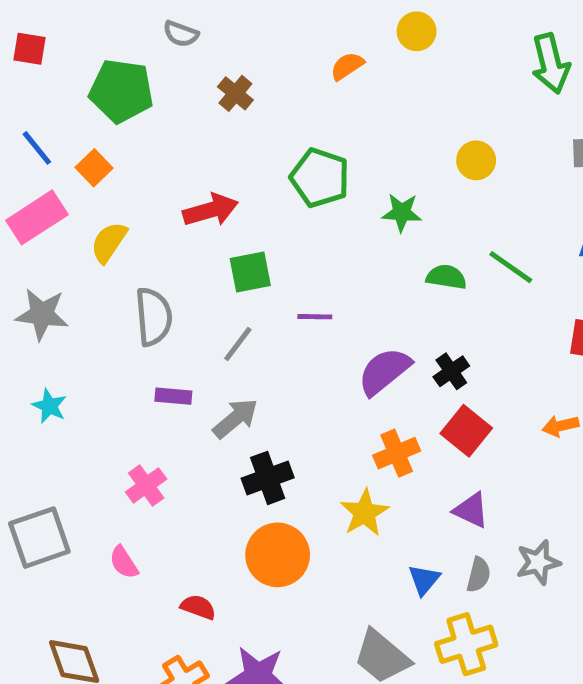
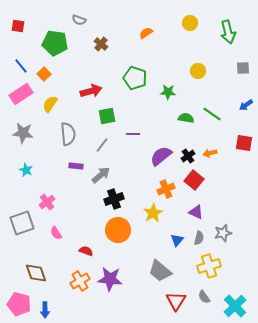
yellow circle: (417, 31) -> (190, 23), moved
orange arrow: (560, 426) -> (210, 153), moved
pink cross: (146, 485) -> (47, 202), moved
yellow cross: (466, 644) -> (209, 266), moved

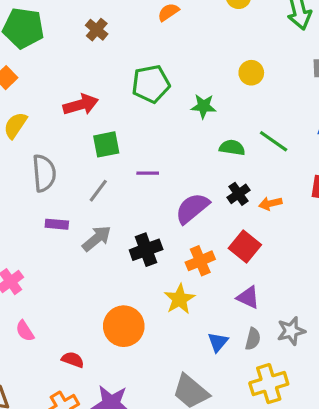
green pentagon: (135, 78) -> (151, 84), turned -30
black cross: (188, 156) -> (239, 194), moved
black cross: (114, 199) -> (146, 250), moved

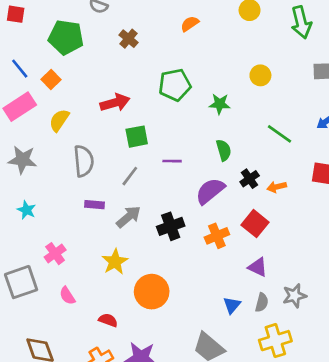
green semicircle: (232, 148) -> (224, 150), moved, turned 65
yellow star: (180, 299) -> (115, 262), moved

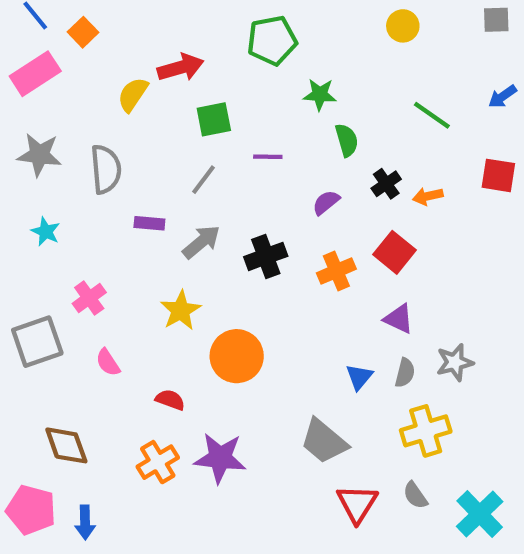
green star: (220, 104) -> (320, 94), moved
yellow semicircle: (59, 120) -> (133, 94), moved
gray semicircle: (84, 161) -> (106, 169), moved
purple semicircle: (210, 191) -> (326, 202), size x0.6

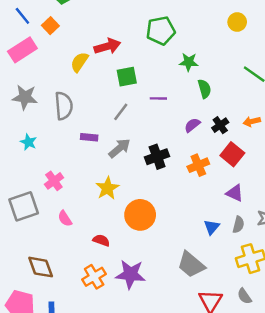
black cross: (386, 184) -> (220, 125), moved

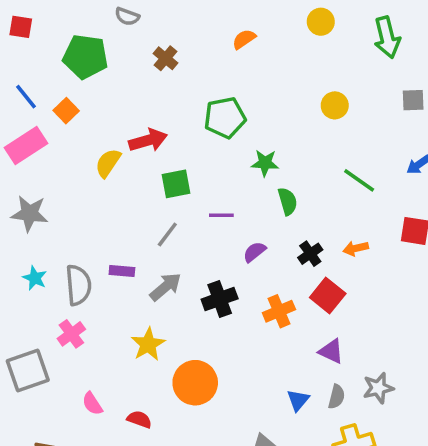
gray semicircle: (64, 106) -> (78, 285), moved
purple semicircle: (192, 125) -> (254, 252), moved
pink semicircle: (65, 219) -> (92, 404), moved

